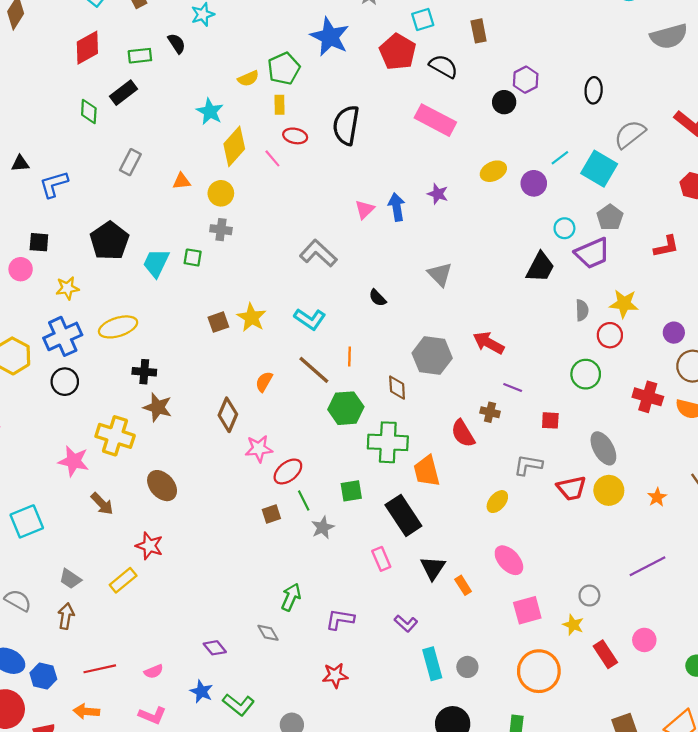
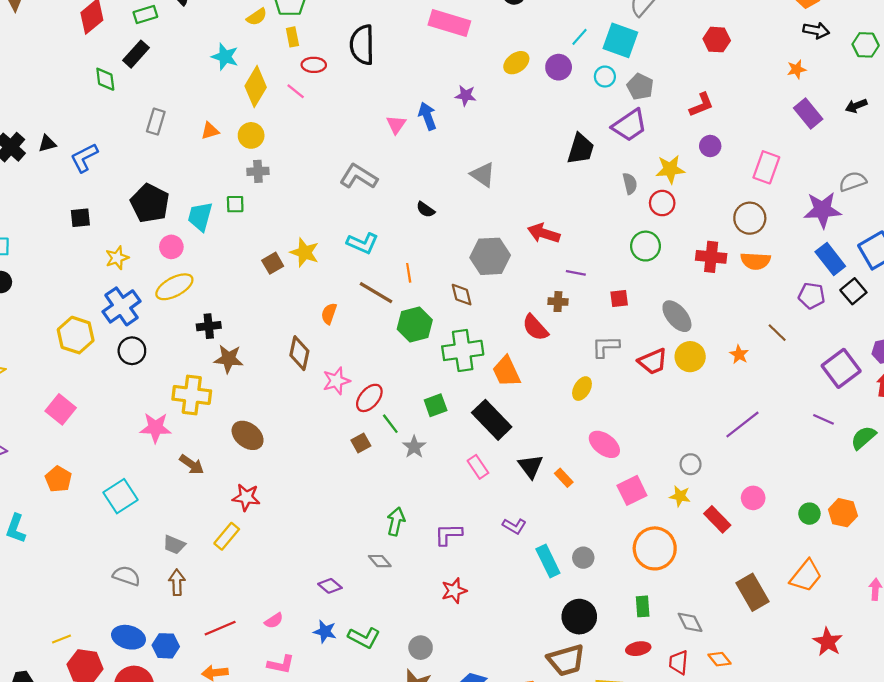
cyan circle: (564, 228) -> (605, 77), moved
pink circle: (21, 269) -> (171, 247), moved
purple circle: (674, 333) -> (710, 146), moved

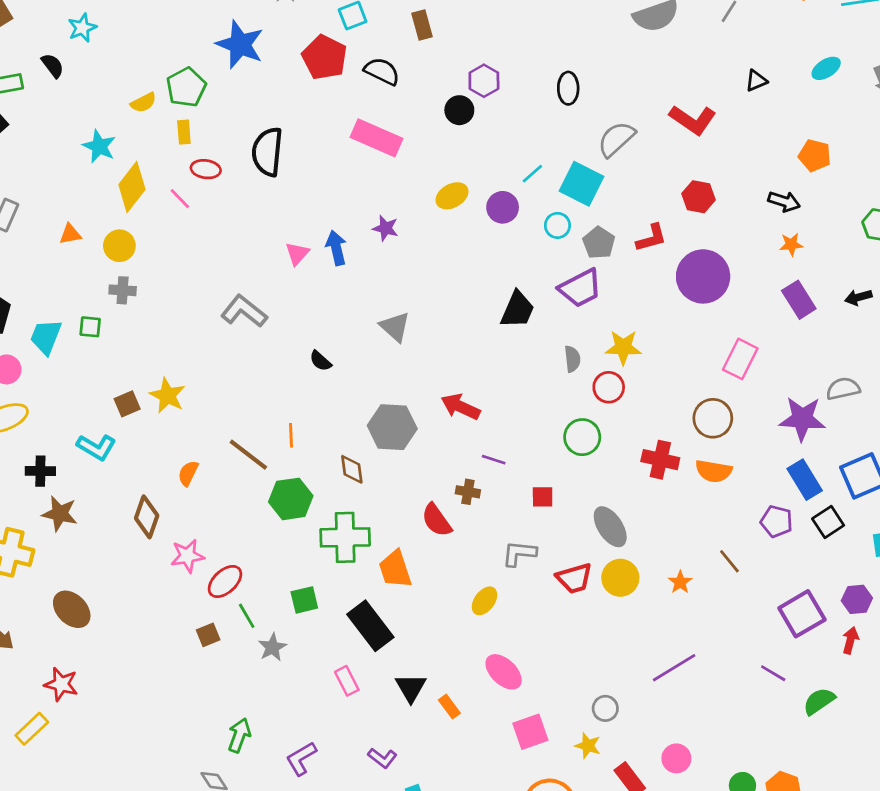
black arrow: (816, 30) -> (784, 201), moved
red L-shape: (701, 105) -> (651, 238), moved
purple circle: (710, 146) -> (703, 276), moved, size x2.0
cyan L-shape: (363, 243) -> (96, 447), moved
purple L-shape: (448, 534) -> (301, 759), turned -36

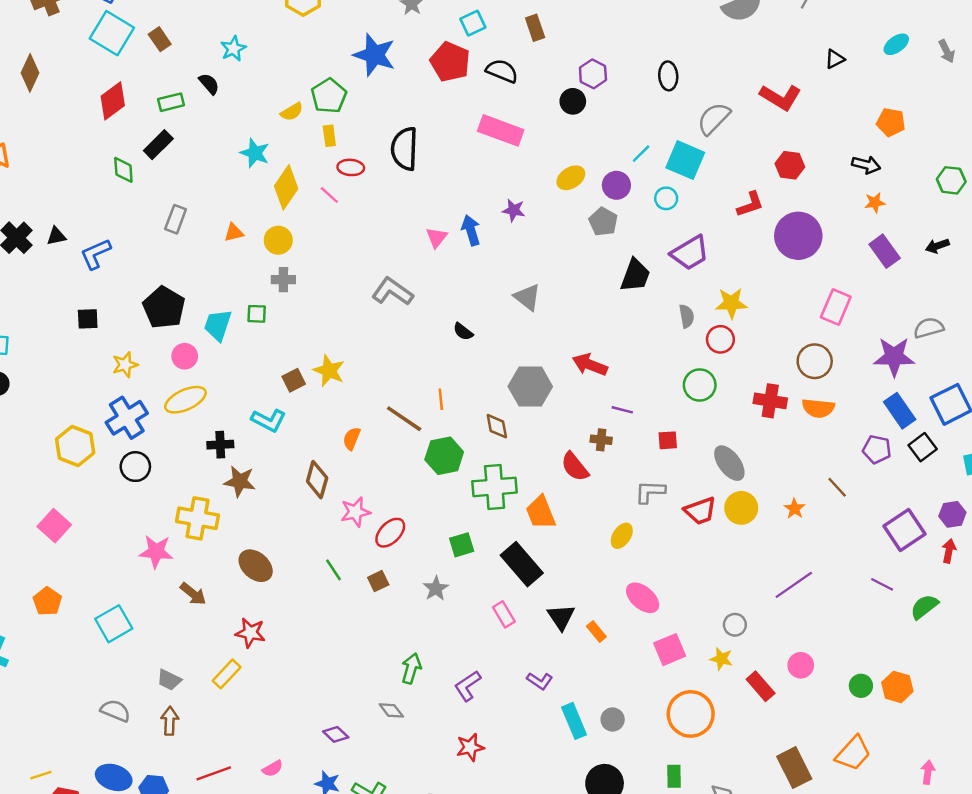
gray pentagon: (599, 243) -> (603, 222), moved
green line: (247, 616) -> (333, 570), moved

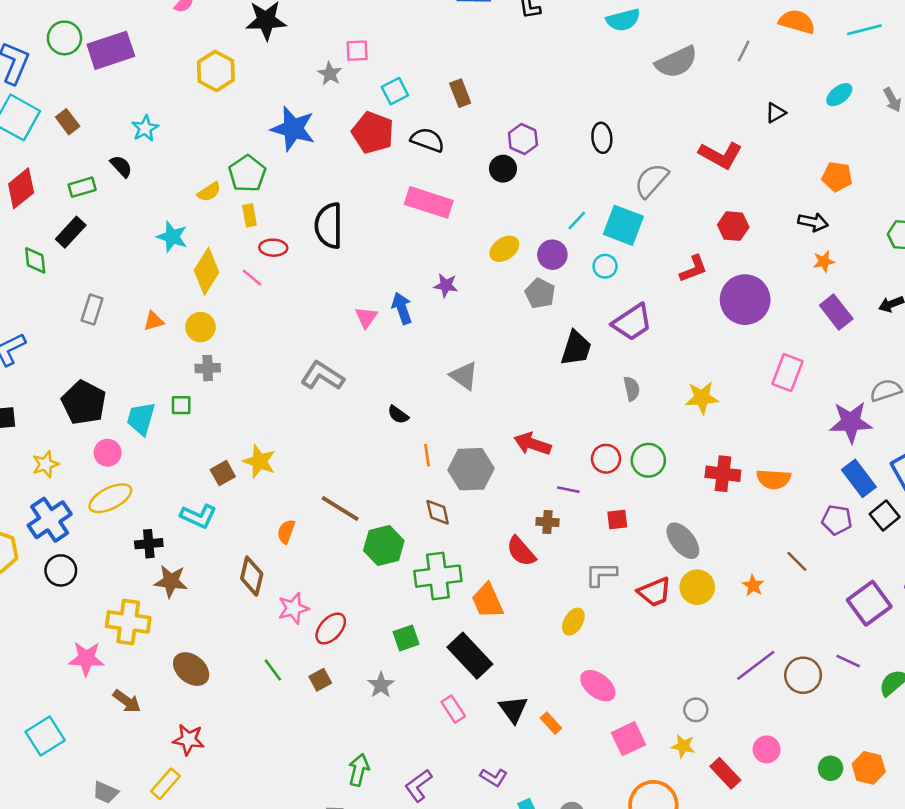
yellow star: (731, 303) -> (702, 398), moved
red circle: (720, 339) -> (606, 459), moved
brown circle: (815, 361) -> (803, 675), moved
orange line: (441, 399) -> (427, 455), moved

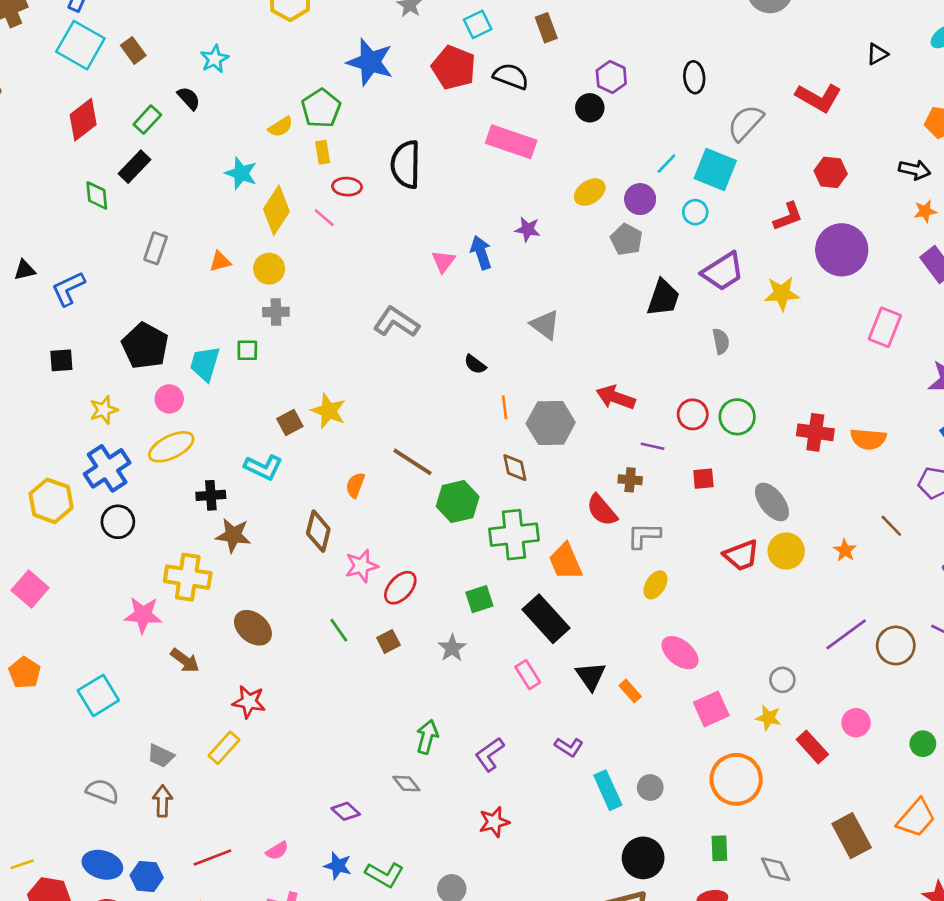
green rectangle: (82, 187) -> (147, 120), turned -32
yellow star: (702, 398) -> (782, 293), moved
gray L-shape: (601, 574) -> (644, 536), moved

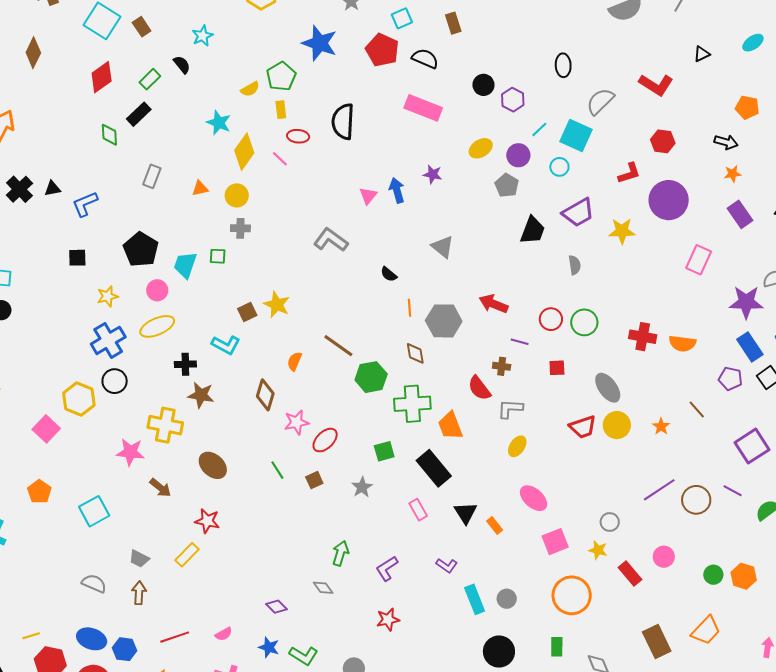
purple hexagon: (611, 77) -> (513, 100), moved
yellow hexagon: (51, 501) -> (79, 399), moved

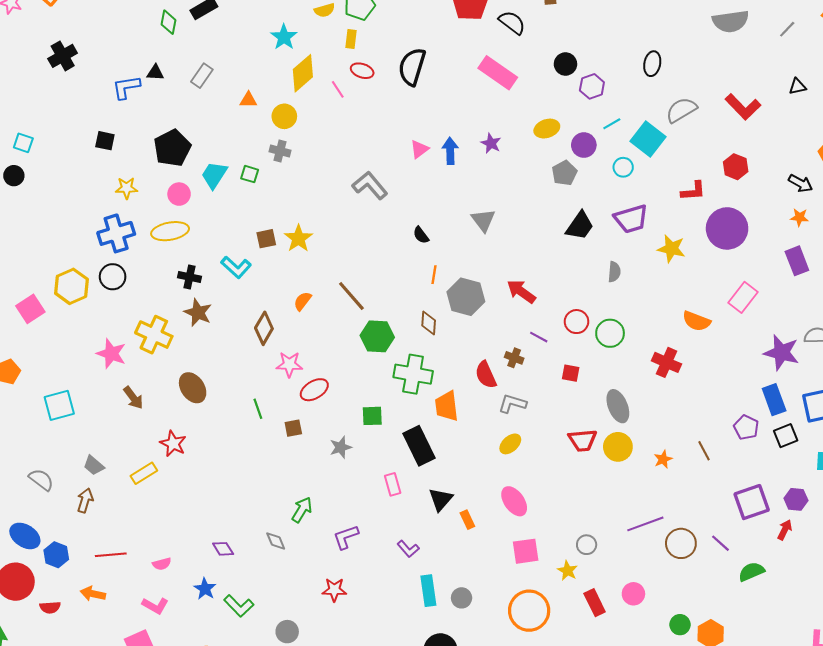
black triangle: (53, 189) -> (155, 73), moved
orange semicircle: (682, 343) -> (696, 321), moved

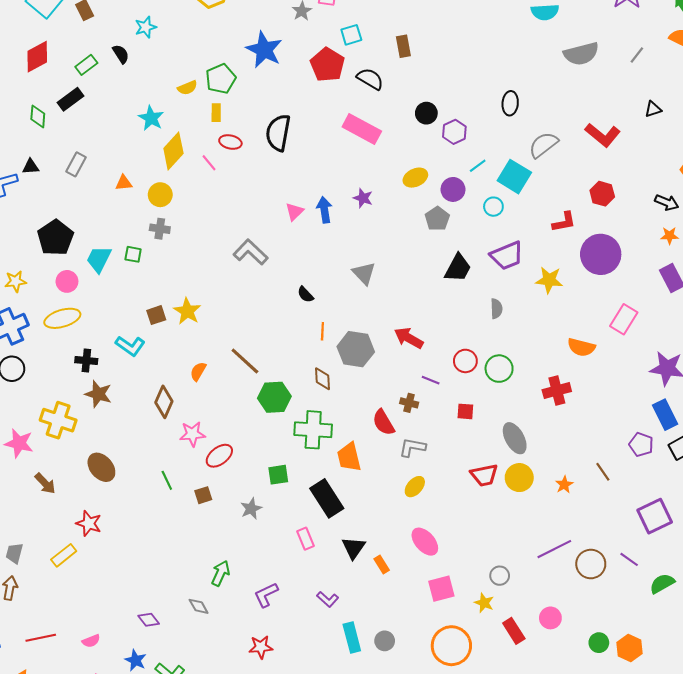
red cross: (666, 362) -> (557, 391), turned -32
gray trapezoid: (94, 465) -> (14, 553), turned 70

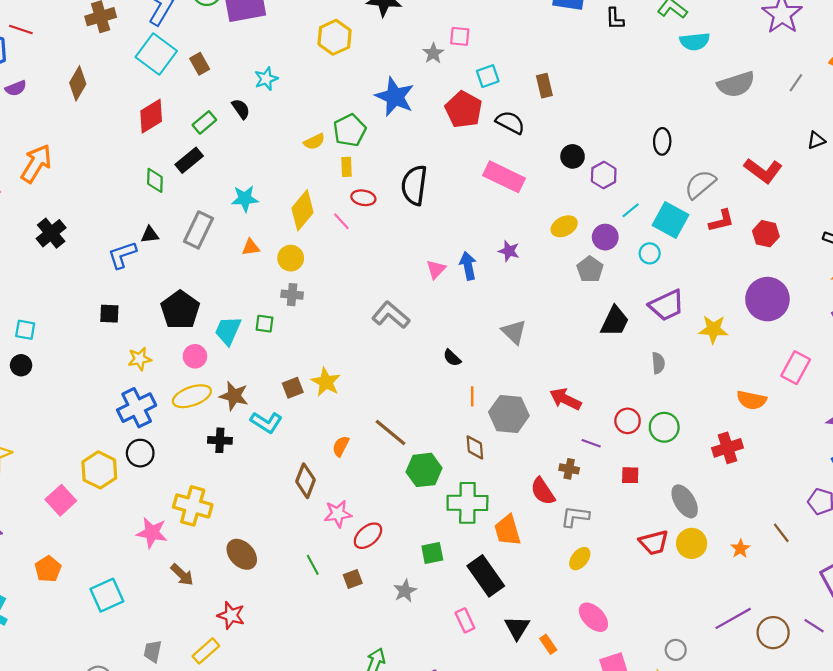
cyan star: (151, 118) -> (245, 199), moved, turned -30
gray rectangle: (76, 164) -> (198, 230), size x1.4
red L-shape: (564, 222) -> (721, 221), moved
brown star: (98, 394) -> (234, 396), moved

